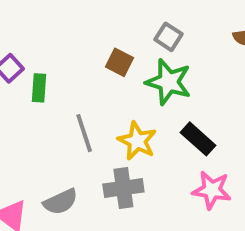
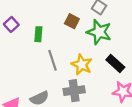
green rectangle: (39, 88) -> (38, 34), moved

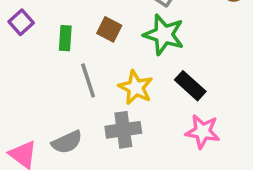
brown square: (72, 21) -> (109, 29), moved

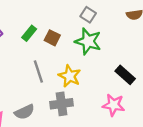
green rectangle: (65, 38) -> (29, 33), moved, turned 35
black rectangle: (190, 86) -> (125, 75), moved

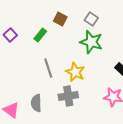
brown square: (52, 38) -> (60, 19), moved
gray semicircle: (24, 112) -> (36, 103), turned 114

